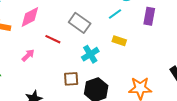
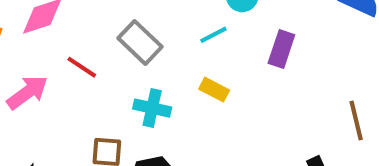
cyan cross: (90, 54) -> (152, 108), turned 36
pink arrow: (28, 55) -> (27, 92), size x1.5

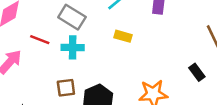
cyan cross: (152, 108) -> (73, 47), moved

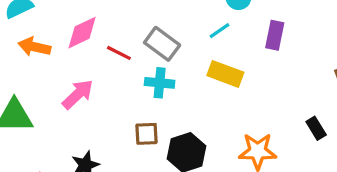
yellow rectangle: (123, 36) -> (225, 74), size x1.5
red line: (40, 40) -> (119, 53), moved

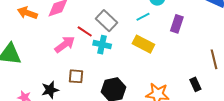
red line: (119, 53) -> (85, 31), moved
pink arrow: (78, 94) -> (65, 44), moved
brown square: (147, 134) -> (76, 76), moved

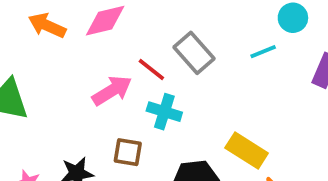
yellow rectangle: (143, 44) -> (247, 151), moved
cyan cross: (102, 45) -> (164, 112), moved

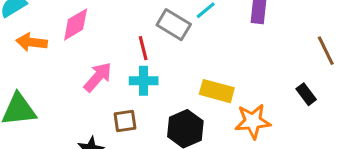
gray rectangle: (194, 53) -> (174, 25), moved
red line: (151, 70) -> (143, 48), moved, turned 55

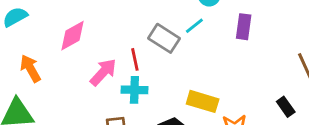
orange arrow: (32, 42) -> (30, 68), moved, turned 52
pink arrow: (98, 77) -> (103, 72), moved

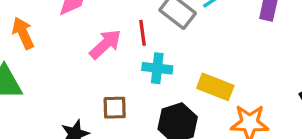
cyan cross: (134, 90) -> (157, 68), moved

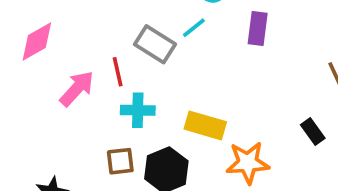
brown square: (115, 108) -> (120, 161), moved

